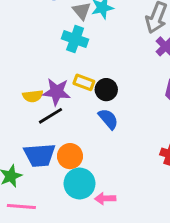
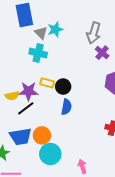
blue semicircle: (108, 119) -> (66, 107), turned 56
pink arrow: (105, 198) -> (82, 166), moved, turned 80

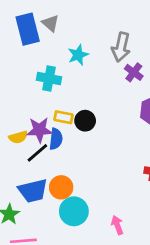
cyan star: (55, 29) -> (78, 55), moved
gray triangle: (41, 33) -> (50, 23), moved
blue semicircle: (66, 107) -> (56, 139), moved

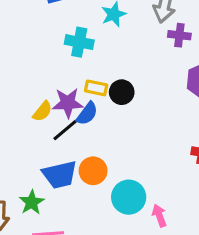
purple cross: (134, 72) -> (179, 35), turned -30
yellow semicircle: (18, 137) -> (42, 111), turned -36
blue semicircle: (56, 139) -> (87, 114), turned 30
cyan circle: (74, 211) -> (129, 197), moved

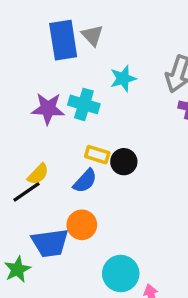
purple star: (68, 103) -> (48, 109), moved
black line: (65, 130) -> (27, 192), moved
orange circle: (93, 171) -> (82, 225), moved

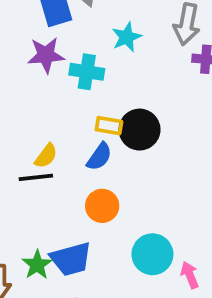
purple star: (48, 109) -> (46, 55), moved
black circle: (124, 162) -> (140, 130), size x1.4
black line: (27, 192) -> (36, 177), turned 36
blue trapezoid: (50, 243) -> (71, 259), moved

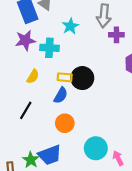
yellow semicircle: (46, 156) -> (33, 77), moved
black line: (36, 177) -> (26, 110), turned -48

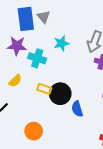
blue semicircle: (61, 95) -> (77, 109), moved, turned 119

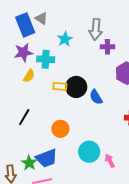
yellow semicircle: (15, 81) -> (29, 76), moved

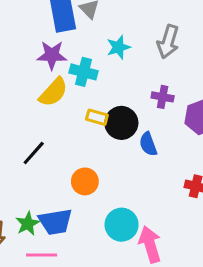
purple cross: (107, 47) -> (163, 97), moved
yellow semicircle: (29, 76) -> (53, 92), size x1.5
pink arrow: (110, 161) -> (150, 244), size x1.6

